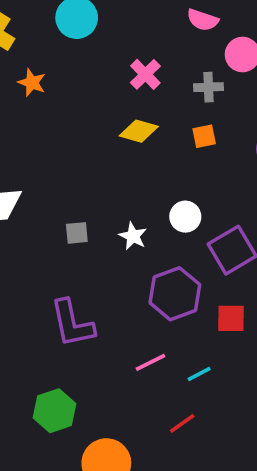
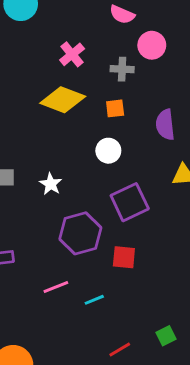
yellow diamond: (139, 131) -> (63, 100), size x1.4
white circle: (185, 217) -> (108, 151), moved
red line: (182, 423) -> (120, 350), moved

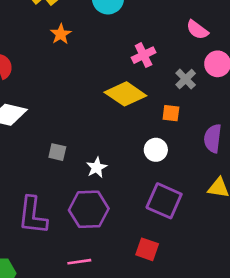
gray cross: (122, 69) -> (186, 79), turned 30
purple square: (130, 202) -> (164, 201), turned 36
purple hexagon: (80, 233) -> (89, 209), moved

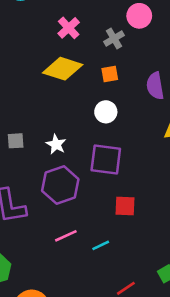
gray cross: (186, 79) -> (114, 39), turned 30
purple square: (164, 201) -> (106, 160), moved

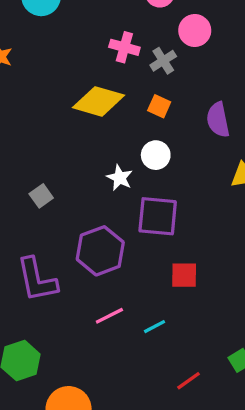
pink cross: (69, 28) -> (124, 47), moved, turned -30
orange square: (110, 74) -> (159, 106), turned 36
gray square: (16, 141) -> (41, 196), turned -30
white star: (56, 144) -> (120, 178), moved

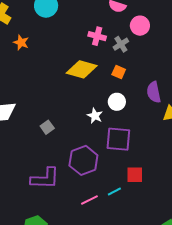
purple semicircle: (218, 120) -> (154, 92), moved
purple L-shape: (37, 280) -> (45, 178), turned -76
cyan line: (154, 327) -> (114, 192), moved

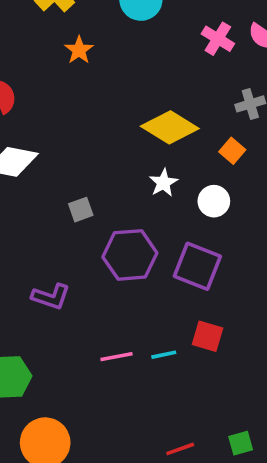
pink cross: (97, 36) -> (218, 39), moved
white star: (95, 116) -> (163, 183), moved
purple hexagon: (83, 160) -> (130, 255), moved
purple L-shape: (45, 178) -> (51, 297), size x0.7

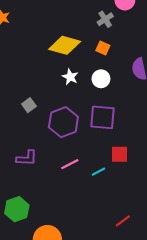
pink line: (116, 357) -> (70, 164), moved

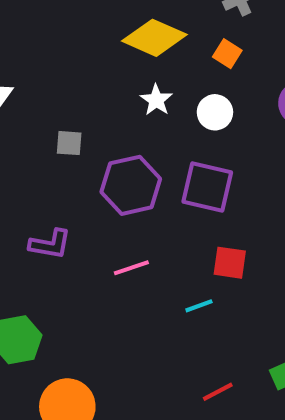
gray square: (29, 105) -> (69, 143), turned 32
cyan line: (98, 172) -> (199, 306), moved

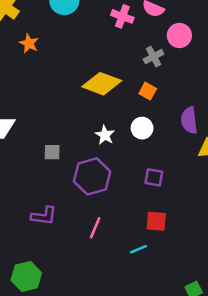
white star: (156, 100) -> (105, 135), moved
purple square: (207, 187) -> (154, 177), moved, size x0.6
pink line: (131, 268) -> (95, 228), turned -45

